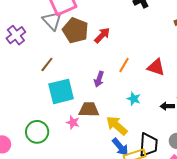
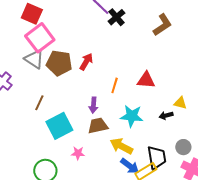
cyan star: (134, 99) -> (132, 116), size x1.6
brown trapezoid: (89, 110) -> (98, 126), moved

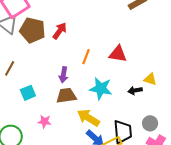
cyan square: (59, 126) -> (28, 93), size x0.6

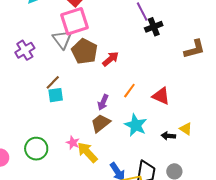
cyan square: (28, 93) -> (56, 95), moved
brown trapezoid: (66, 96) -> (101, 123), turned -45
yellow arrow: (88, 118) -> (87, 152), moved

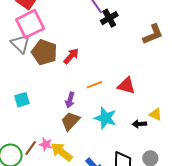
brown line: (53, 82) -> (31, 148), moved
orange line: (129, 91) -> (94, 85), turned 42

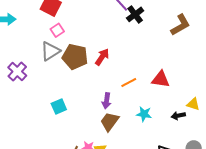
pink square: (30, 24) -> (57, 30), size x0.5
gray triangle: (21, 44) -> (50, 51), turned 50
cyan star: (105, 118) -> (144, 114), size x0.7

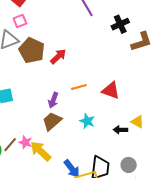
black cross: (135, 14) -> (120, 24), moved

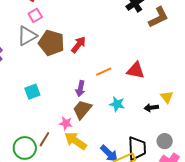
yellow triangle: (137, 122) -> (167, 97), turned 32
pink star: (25, 142) -> (66, 123), moved

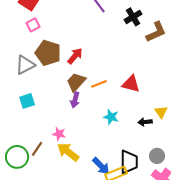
gray triangle: (27, 36) -> (25, 65), moved
brown trapezoid: (82, 110) -> (76, 82), moved

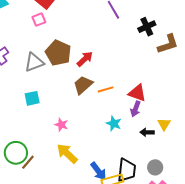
pink square: (33, 25) -> (39, 20), moved
purple arrow: (75, 100) -> (136, 109), moved
pink star: (59, 134) -> (61, 125), moved
brown line: (37, 149) -> (28, 162), moved

